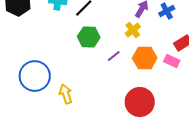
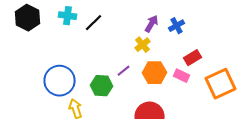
green hexagon: (89, 37) -> (102, 86), moved
blue circle: (35, 76) -> (60, 81), moved

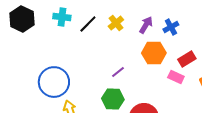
yellow cross: (142, 45) -> (116, 23), moved
orange hexagon: (154, 73) -> (154, 53), moved
green hexagon: (102, 86) -> (113, 99), moved

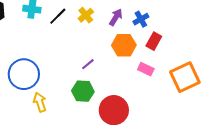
red rectangle: (187, 59) -> (154, 41), moved, turned -30

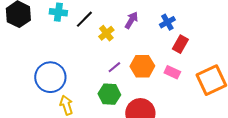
yellow cross: (86, 15) -> (106, 33), moved
purple arrow: (116, 17) -> (131, 20), moved
orange hexagon: (124, 45) -> (142, 66), moved

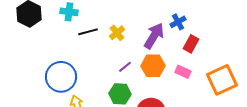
black line: (84, 19) -> (88, 32), moved, turned 30
purple arrow: (131, 20) -> (154, 36), moved, size x1.5

